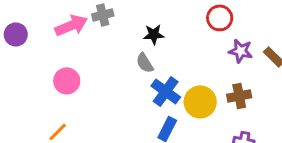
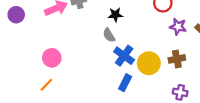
pink circle: (67, 81) -> (52, 58), moved

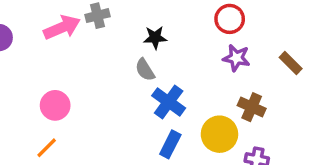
purple star: (178, 27) -> (236, 58), moved
brown cross: (177, 59) -> (252, 107), turned 35
yellow circle: (149, 63) -> (219, 134), moved

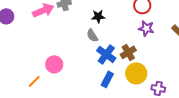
pink circle: (55, 105) -> (54, 64), moved
brown cross: (252, 107) -> (128, 52), moved, turned 35

